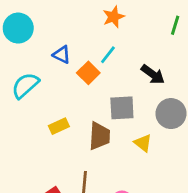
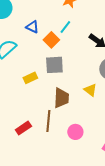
gray square: (122, 108) -> (54, 65), moved
brown trapezoid: (100, 136) -> (61, 98), moved

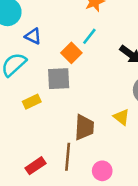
blue triangle: (32, 27) -> (33, 36), moved
gray square: (54, 65) -> (59, 79), moved
yellow rectangle: (30, 78) -> (32, 102), moved

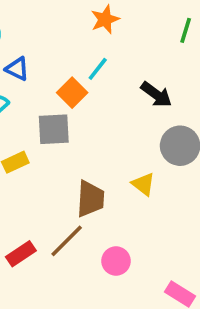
brown line: (68, 157) -> (67, 241), turned 40

